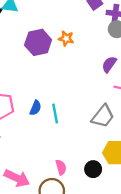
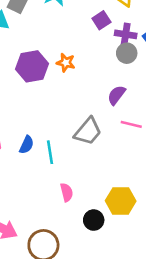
gray trapezoid: (103, 116) -> (88, 131), moved
pink semicircle: (61, 167) -> (67, 192), moved

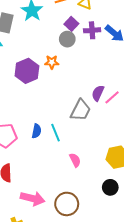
gray circle: (127, 53) -> (67, 39), moved
purple semicircle: (116, 95) -> (98, 93), moved
pink line: (131, 124) -> (112, 97), turned -42
black circle: (94, 220) -> (110, 187), moved

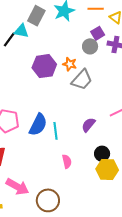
purple semicircle: (98, 93) -> (88, 125), moved
gray trapezoid: (80, 110) -> (82, 80), moved
blue semicircle: (37, 131) -> (38, 125), size x1.6
black circle: (110, 187) -> (102, 154), moved

